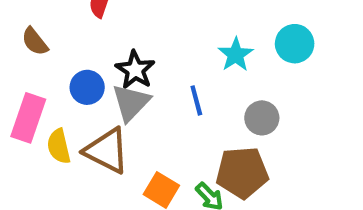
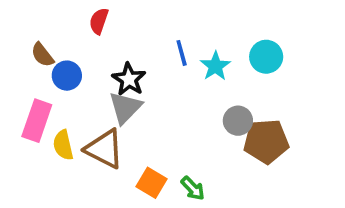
blue circle: (87, 87) -> (67, 76), moved
blue line: (196, 100) -> (182, 53), moved
brown pentagon: (242, 173) -> (266, 141), moved

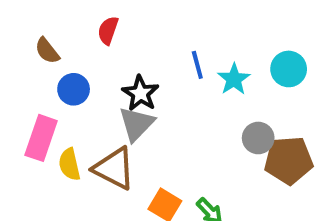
brown semicircle: (42, 55) -> (47, 51), moved

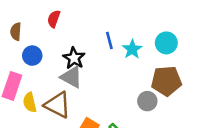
brown semicircle: (47, 51) -> (16, 32), turned 42
gray triangle: (136, 124) -> (71, 77), turned -45
gray circle: (258, 138) -> (147, 101), moved
brown pentagon: (289, 160) -> (166, 81), moved

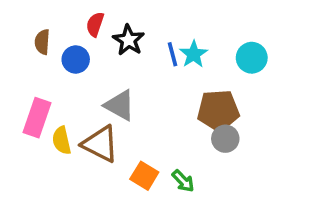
cyan star: (132, 49) -> (194, 54), moved
blue circle: (32, 56) -> (76, 59), moved
black star: (74, 58) -> (128, 40), moved
brown pentagon: (166, 81) -> (218, 111), moved

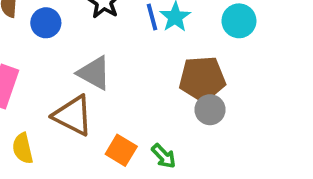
yellow semicircle: (62, 140) -> (23, 148), moved

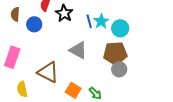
cyan circle: (239, 21) -> (120, 28), moved
gray triangle: (94, 73) -> (78, 50), moved

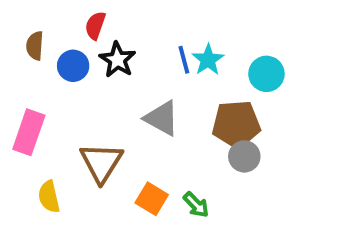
black star: (64, 13) -> (117, 60), moved
cyan circle: (120, 28) -> (266, 74), moved
brown triangle: (48, 72) -> (101, 162), turned 35

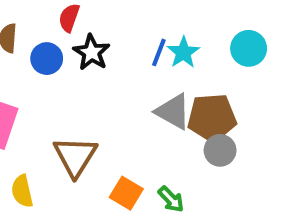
blue line: (184, 60) -> (159, 52), turned 36
cyan circle: (266, 74) -> (249, 48), moved
gray triangle: (162, 118) -> (173, 112), moved

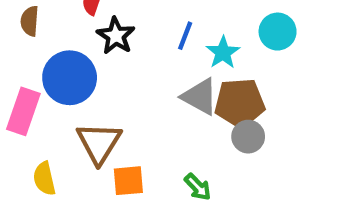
cyan star: (183, 52) -> (223, 53), moved
blue circle: (47, 59) -> (70, 78), moved, size x1.6
orange square: (126, 193) -> (128, 181), moved, turned -36

